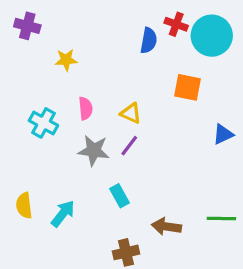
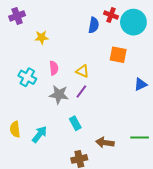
purple cross: (27, 26) -> (17, 16), turned -35

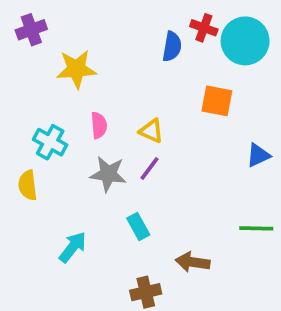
yellow star: (42, 37) -> (76, 69), size x1.5
yellow semicircle: (15, 129) -> (28, 185), moved
green line: (140, 137) -> (256, 228), moved

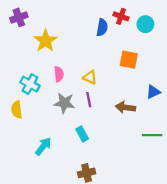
cyan circle: (245, 41) -> (145, 24), size x0.6
yellow star: (76, 69) -> (46, 41), turned -30
purple line: (149, 168) -> (89, 100), turned -48
brown arrow: (193, 262) -> (125, 107), moved

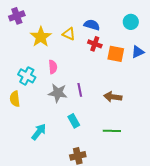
red cross: (121, 16) -> (95, 44), moved
blue semicircle: (102, 27) -> (92, 25), turned -84
yellow triangle: (90, 77) -> (69, 34), moved
blue triangle: (153, 92) -> (138, 52), moved
green line: (152, 135) -> (112, 131), moved

